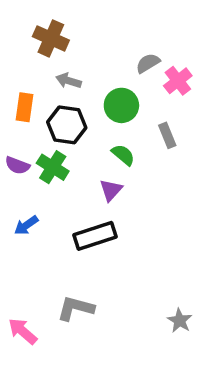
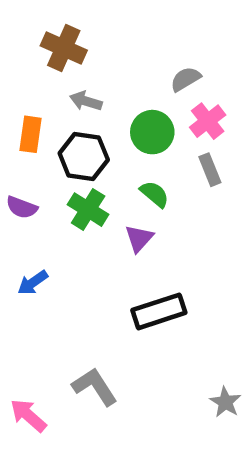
pink cross: (178, 81) -> (208, 121), moved
green cross: (53, 167) -> (88, 210), moved
black rectangle: (95, 236) -> (159, 311), moved
gray L-shape: (76, 308) -> (95, 387), turned 42

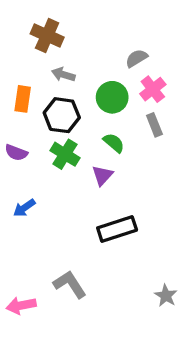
pink arrow: (28, 415) -> (21, 305), turned -52

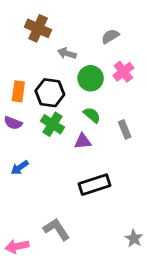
gray semicircle: (137, 58) -> (110, 36), moved
gray arrow: (63, 74) -> (67, 53), moved
orange rectangle: (23, 99) -> (18, 91), moved
gray rectangle: (154, 125) -> (125, 129), moved
purple triangle: (102, 175) -> (83, 141), turned 42

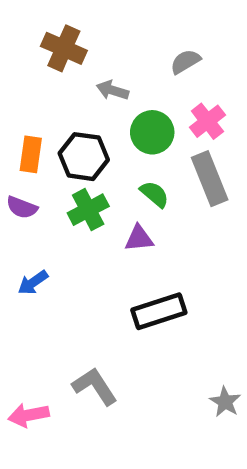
green cross: (52, 124) -> (88, 210), turned 30
gray rectangle: (125, 129) -> (210, 179), moved, size x1.6

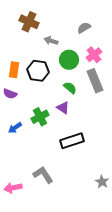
green cross: (88, 210) -> (40, 117), moved
purple triangle: (139, 238) -> (63, 108), turned 40

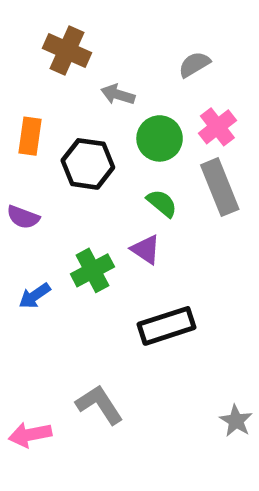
orange rectangle: (14, 70) -> (30, 136), moved

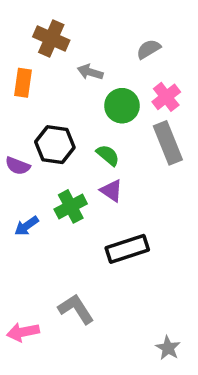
orange rectangle: (30, 136) -> (23, 83), moved
black hexagon: (88, 164) -> (55, 145), moved
green semicircle: (162, 203) -> (108, 155), moved
gray star: (236, 421) -> (168, 348), moved

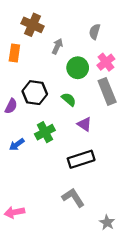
gray semicircle: (149, 49) -> (95, 32), turned -42
gray arrow: (90, 72) -> (57, 46), turned 98
purple semicircle: (18, 166) -> (11, 106), turned -84
purple triangle: (111, 191) -> (84, 124), moved
gray L-shape: (76, 309) -> (73, 198), moved

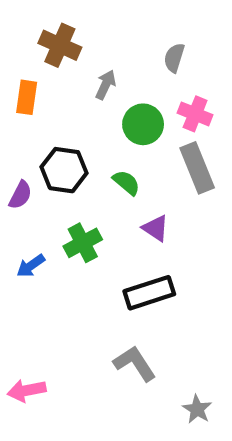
pink cross: (106, 62) -> (195, 114), turned -30

